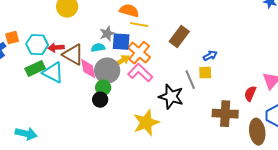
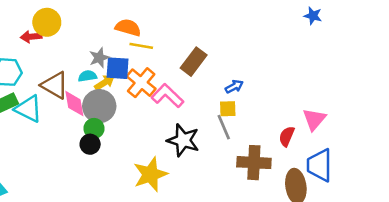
red arrow: (56, 48) -> (31, 37), moved
yellow arrow: (122, 61) -> (104, 83), moved
pink L-shape: (140, 73) -> (167, 96), moved
gray line: (190, 80) -> (224, 127), moved

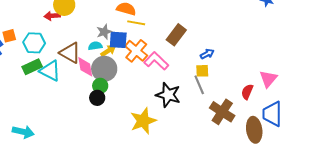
brown cross: (254, 163) -> (222, 112), turned 30

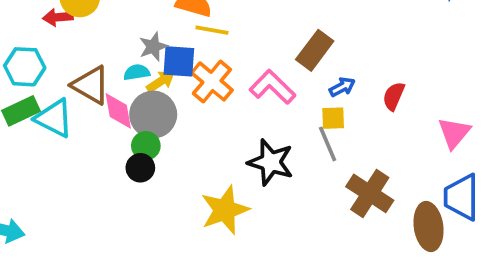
brown rectangle: (176, 35) -> (315, 50), moved
pink L-shape: (156, 61) -> (272, 87), moved
red semicircle: (247, 92) -> (394, 96), moved

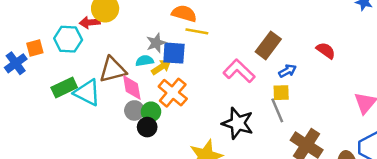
cyan hexagon: (25, 67) -> (68, 39), moved
orange cross: (212, 81) -> (173, 93), moved
brown triangle: (91, 85) -> (113, 70), turned -44
red semicircle: (394, 96) -> (326, 51), moved, turned 102
gray circle: (153, 115) -> (134, 110), moved, size x0.6

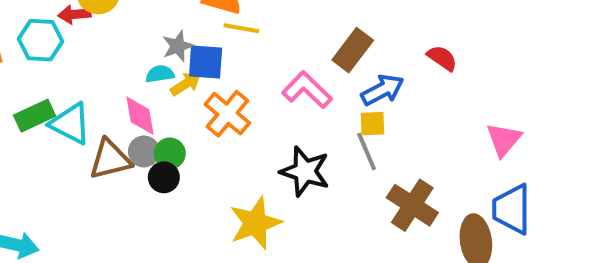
brown triangle: (113, 70) -> (110, 159), moved
blue arrow: (287, 71) -> (382, 90), size x1.5
orange cross: (173, 93) -> (227, 114), moved

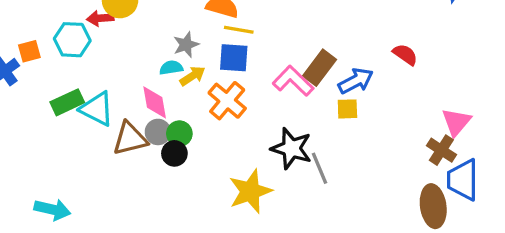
brown rectangle: (353, 50) -> (319, 68), moved
blue square: (206, 62) -> (234, 58), moved
gray line: (367, 151) -> (319, 168), moved
brown cross: (412, 205) -> (441, 150), moved, size x0.7

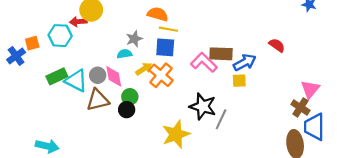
brown rectangle: (319, 68) -> (221, 54), turned 55
yellow arrow: (193, 76) -> (144, 69), moved
gray circle: (158, 132) -> (98, 75), moved
gray line: (319, 168) -> (221, 119), turned 48

